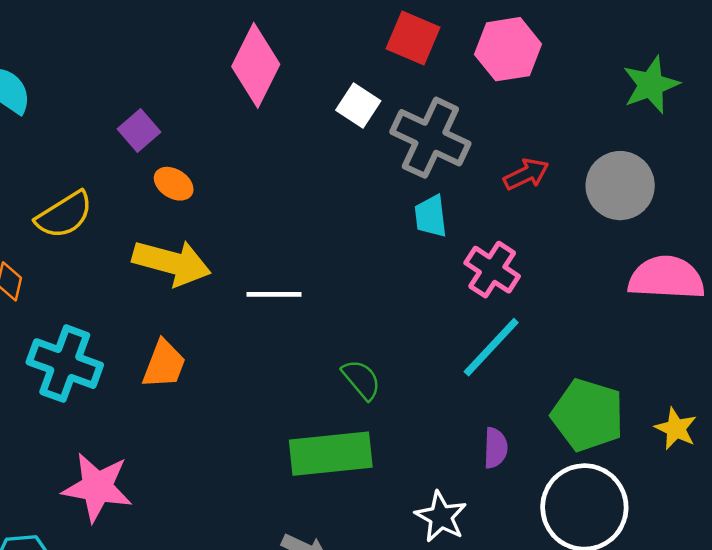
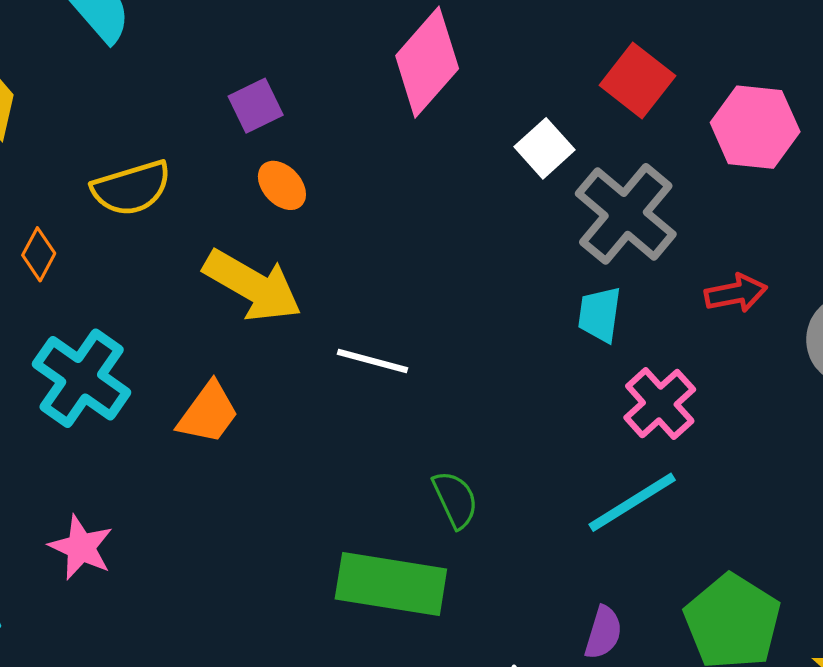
pink star: (97, 487) -> (81, 547), size x0.7

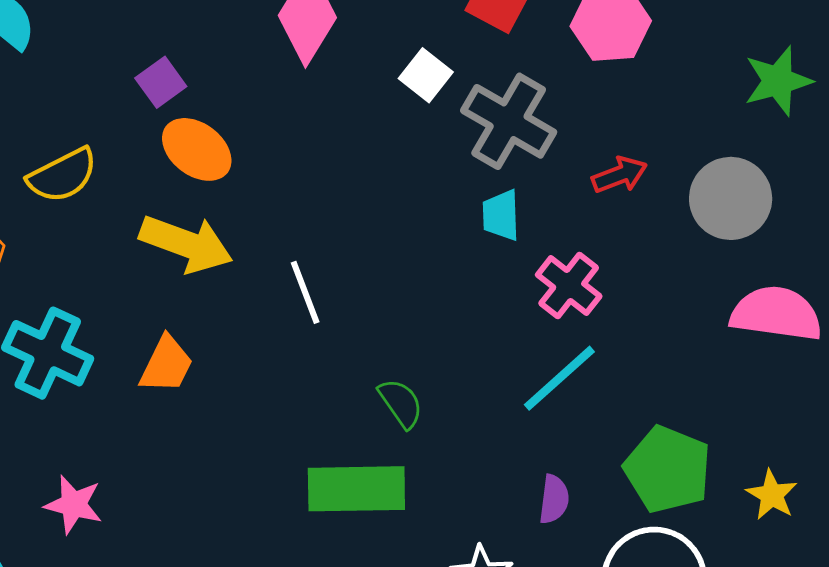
orange ellipse: (282, 185) -> (197, 149), size x1.5
white line: (373, 361) -> (305, 292), turned 64

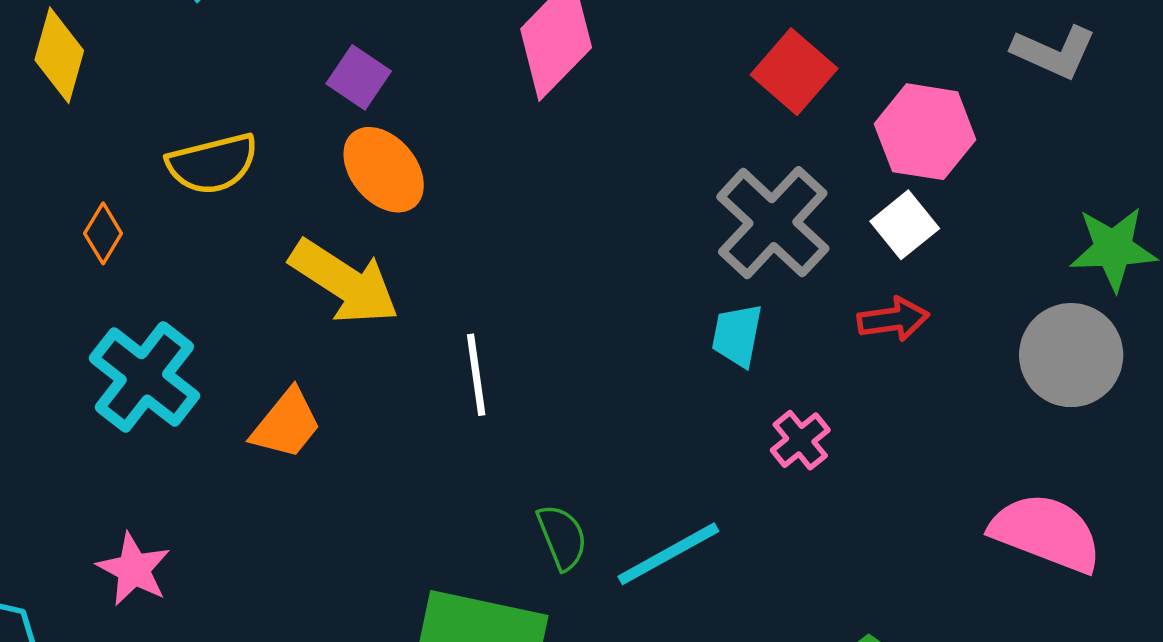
white square: (426, 75) -> (905, 225), moved
purple square: (161, 82) -> (359, 77), turned -33
gray circle: (731, 198) -> (1071, 355), moved
pink cross: (569, 286) -> (800, 440), size x0.7
cyan line: (559, 378) -> (668, 554), moved

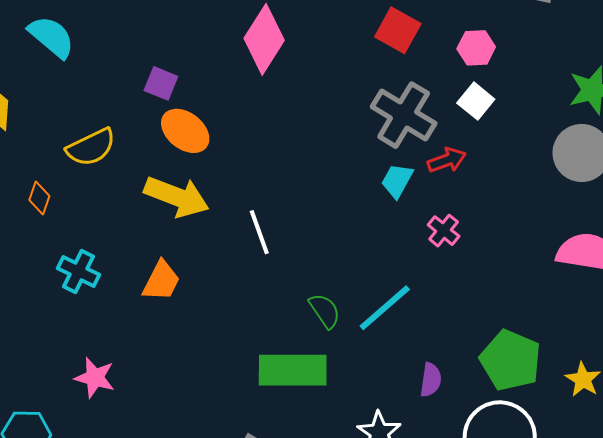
pink hexagon: (925, 132) -> (476, 48), size x0.7
red arrow: (893, 319) -> (447, 160), moved
cyan trapezoid: (737, 335) -> (397, 181), turned 30
cyan cross: (144, 377) -> (78, 271), size x0.7

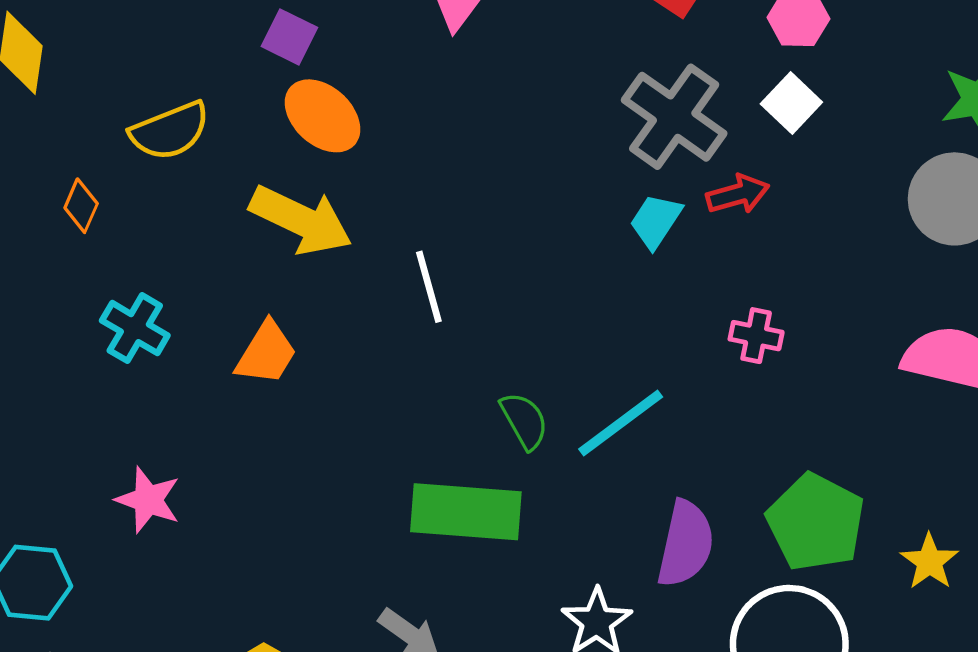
pink cross: (444, 231) -> (756, 336), moved, turned -32
purple semicircle: (431, 380) -> (686, 544), size x1.6

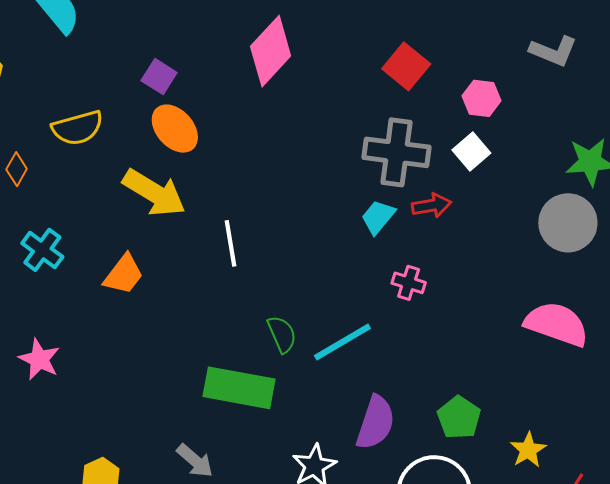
gray cross: (674, 117) -> (397, 152), turned -34
pink cross: (756, 336) -> (409, 283), moved
green pentagon: (816, 522) -> (459, 418), size x0.7

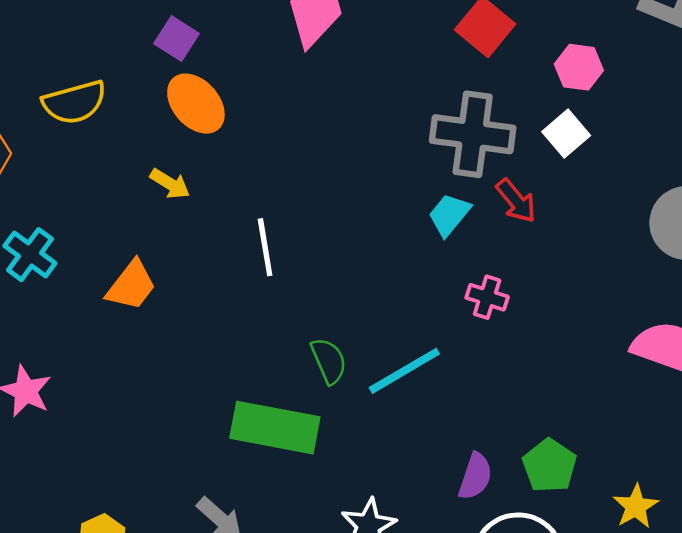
yellow arrow: (154, 193) -> (170, 184), size x0.5
red arrow: (432, 205) -> (516, 201), turned 60
purple semicircle: (375, 423) -> (475, 476), moved, size x0.7

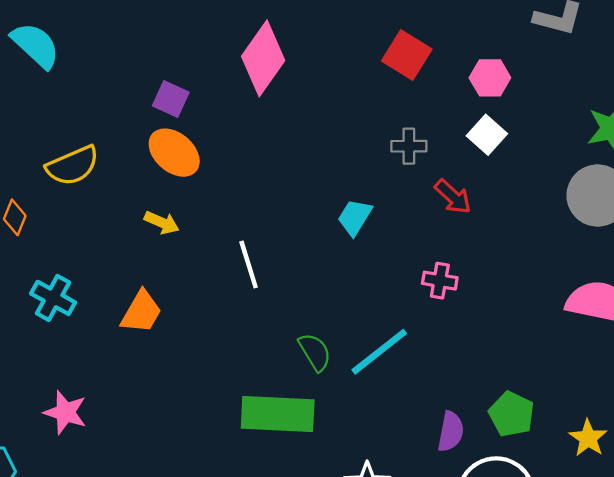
purple square: (177, 39) -> (171, 99), moved
gray cross: (473, 134) -> (409, 146), size x0.5
cyan trapezoid: (449, 215) -> (355, 217), moved

